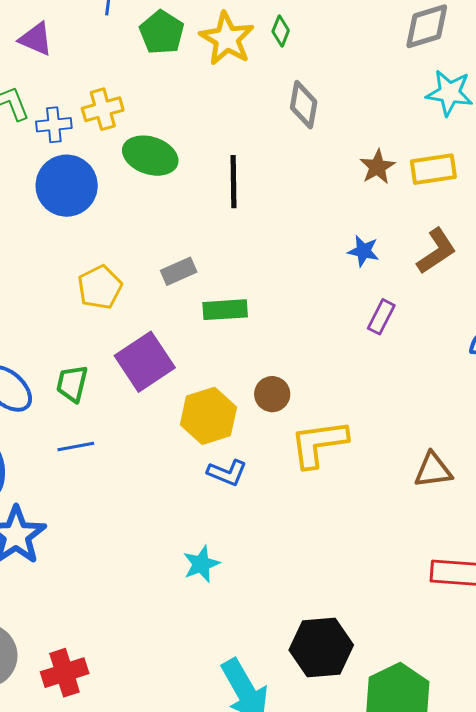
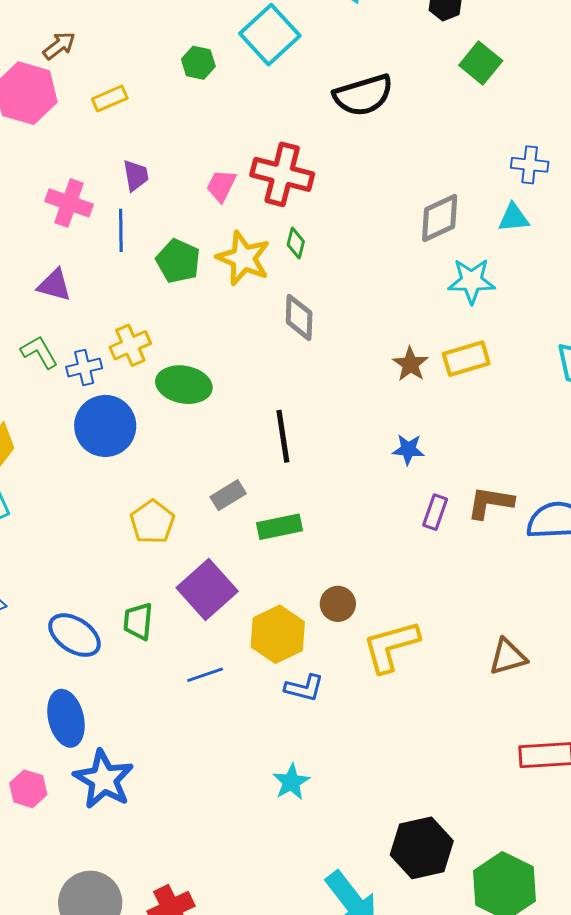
gray diamond: (304, 105) -> (299, 317), moved
black line: (234, 182) -> (283, 436), moved
brown L-shape: (436, 251) -> (490, 503), moved, turned -129
blue line: (76, 447) -> (205, 675), moved

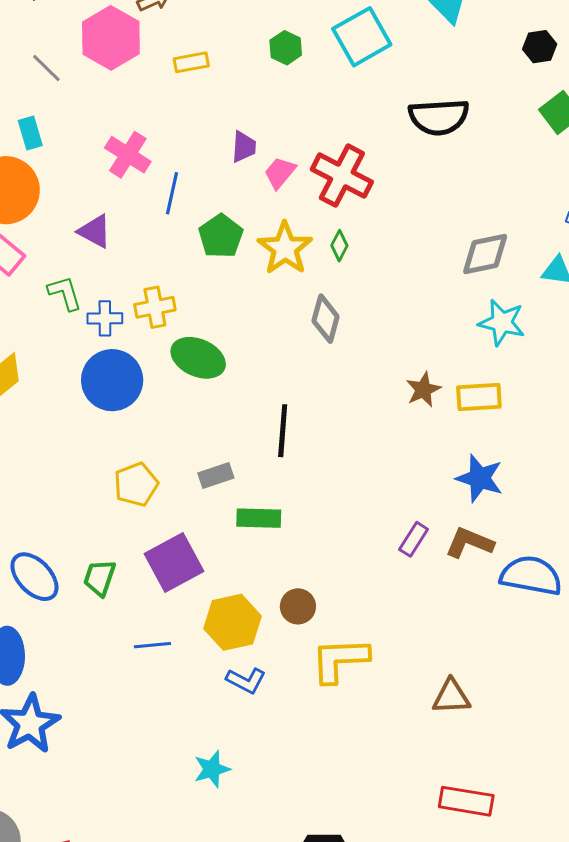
purple trapezoid: (136, 175) -> (244, 147), moved
blue star: (408, 449) -> (480, 478), moved, size x1.5

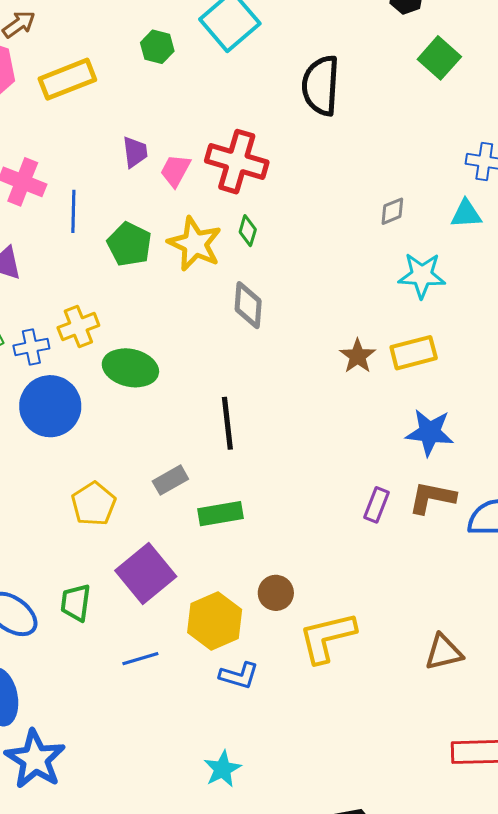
yellow rectangle: (191, 62) -> (67, 79), size x1.6
black semicircle: (439, 117) -> (321, 86), turned 108
gray diamond: (485, 254) -> (392, 211), size x0.6

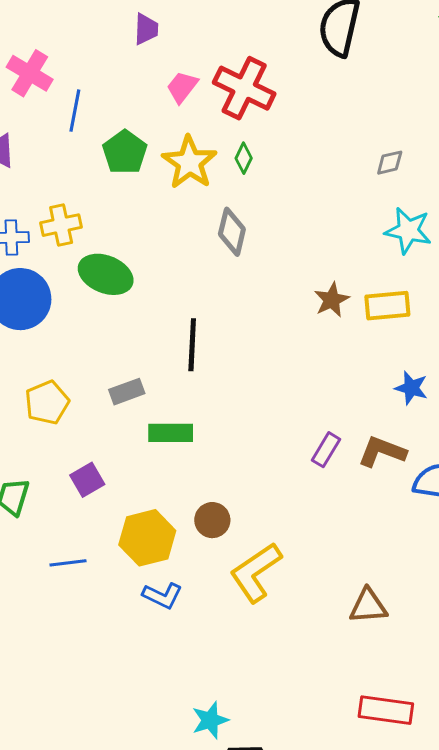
purple trapezoid: (135, 152) -> (146, 29), moved
blue star: (430, 432) -> (411, 388), moved, size x0.7
purple square: (146, 573) -> (87, 480), size x0.6
yellow L-shape: (327, 637) -> (256, 572), turned -30
cyan star: (222, 769) -> (210, 720), moved

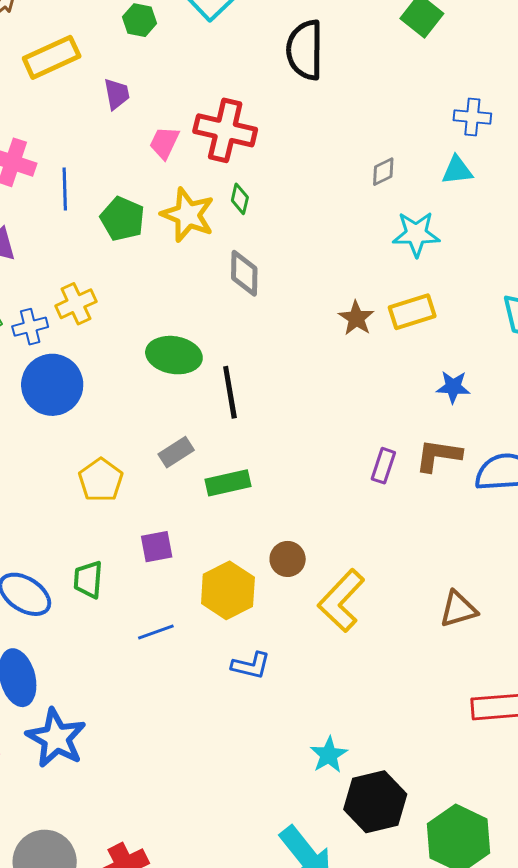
green ellipse: (106, 274) -> (174, 355), moved
purple square: (87, 480) -> (157, 547), turned 32
blue L-shape: (162, 596) -> (251, 666), moved

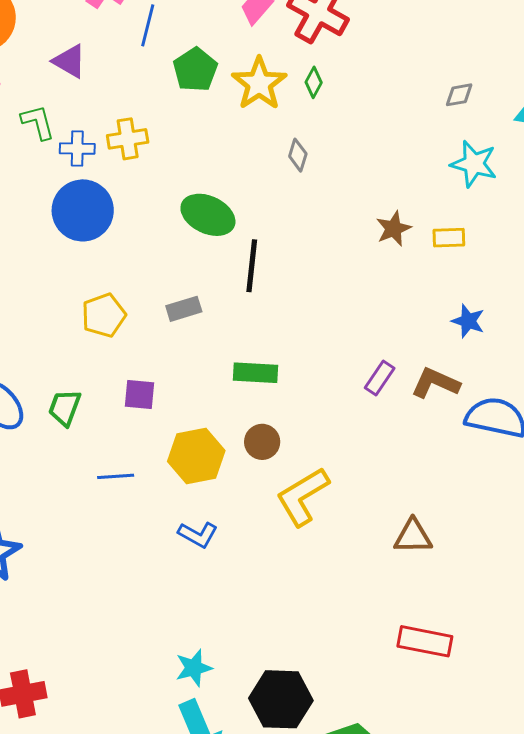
gray diamond: (244, 273) -> (298, 155), size x0.7
yellow rectangle: (412, 312) -> (449, 238), size x0.7
green rectangle: (228, 483) -> (255, 373), moved
cyan star: (329, 755) -> (194, 668), moved

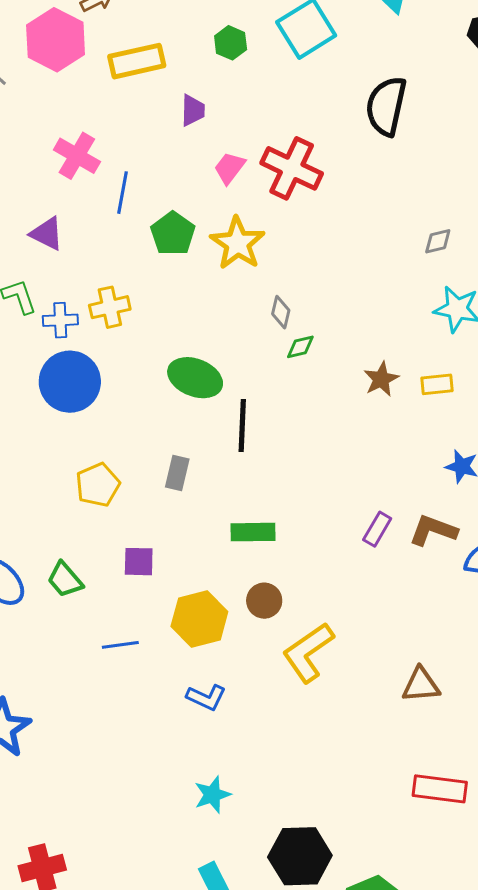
green diamond: (314, 82) -> (300, 347), moved, turned 52
gray rectangle: (184, 309) -> (177, 473), turned -56
green trapezoid: (65, 408) -> (65, 580), turned -57
cyan star: (194, 668) -> (212, 795), moved

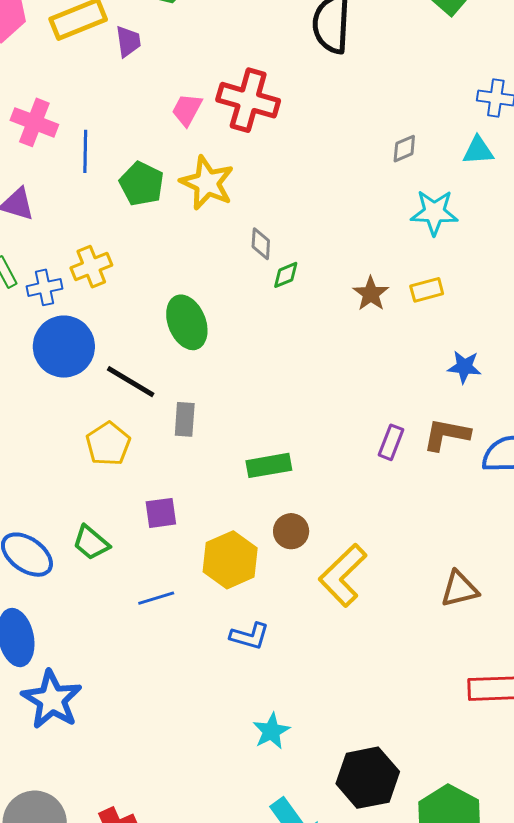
purple trapezoid: (193, 110) -> (128, 41), moved
green ellipse: (195, 378) -> (187, 322), turned 56
black line: (242, 426) -> (131, 382), moved, turned -52

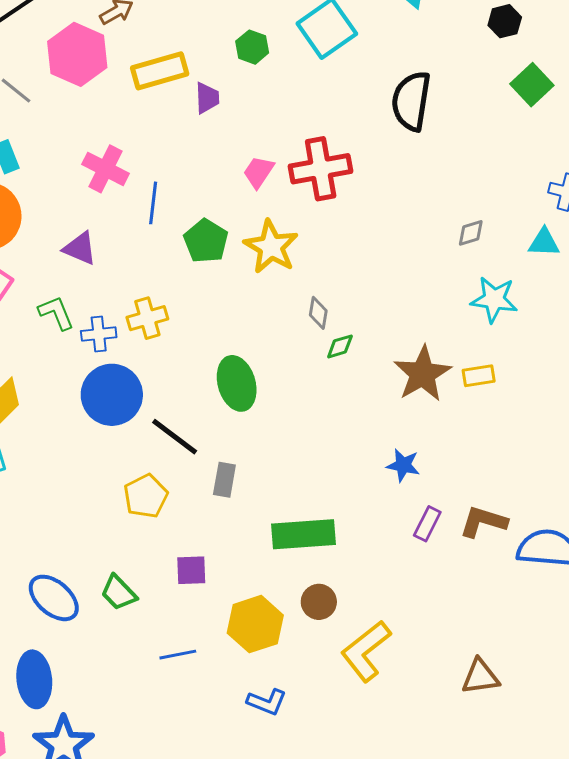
red cross: (248, 100) -> (321, 169), turned -32
brown star: (371, 294) -> (422, 374), size x1.6
blue star: (464, 367) -> (403, 465), moved
green rectangle: (269, 465) -> (304, 534), size x1.4

